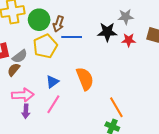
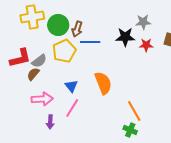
blue triangle: (52, 82) -> (71, 86), turned -32
purple arrow: (26, 111) -> (50, 122), moved

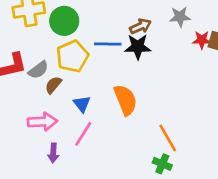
brown arrow: (77, 29) -> (140, 26), moved, turned -133
black star: (125, 37) -> (138, 47), moved
red star: (146, 45) -> (202, 40), moved
brown semicircle: (33, 74) -> (53, 85), moved

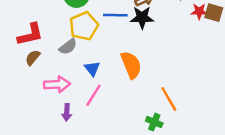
gray semicircle: (38, 70) -> (68, 47), moved
brown semicircle: (53, 85) -> (33, 58), moved
green cross: (162, 164) -> (154, 122), moved

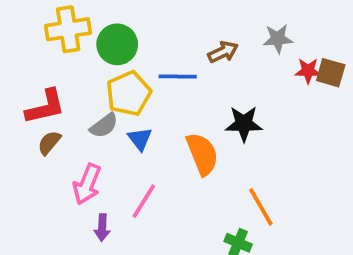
black star: (142, 18) -> (244, 124), moved
blue triangle: (92, 69) -> (140, 139), moved
pink arrow: (57, 84) -> (87, 184), turned 115

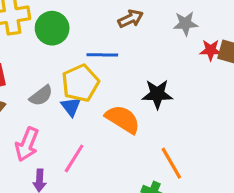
brown arrow: (223, 52) -> (131, 19), moved
yellow pentagon: (129, 93) -> (80, 83), moved
orange semicircle: (202, 154) -> (123, 119), turned -36

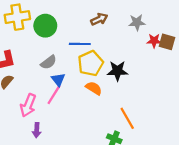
yellow pentagon: (80, 83) -> (91, 63), moved
gray semicircle: (41, 96) -> (49, 62), moved
orange semicircle: (123, 119) -> (94, 88), size x0.7
pink line: (74, 158) -> (54, 95), moved

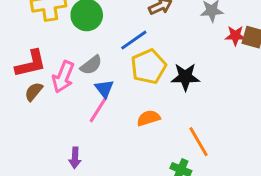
blue line: (80, 44) -> (134, 40), turned -36
orange semicircle: (94, 88) -> (149, 118), moved, turned -49
pink arrow: (28, 105) -> (63, 77), moved

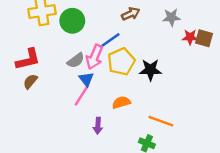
pink arrow: (63, 77) -> (94, 57), moved
orange line: (199, 142) -> (161, 121), turned -40
purple arrow: (75, 158) -> (98, 126), moved

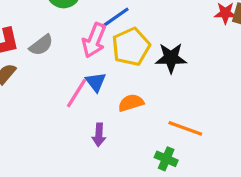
gray semicircle: (76, 60) -> (41, 45), moved
blue triangle: (86, 79) -> (96, 82), moved

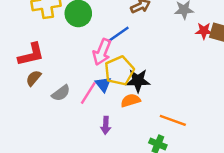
gray semicircle: (41, 45) -> (61, 93), moved
yellow pentagon: (131, 47) -> (119, 71), moved
black star: (171, 58) -> (138, 81), moved

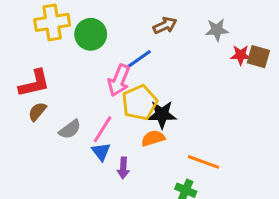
blue triangle: (103, 84) -> (101, 152), moved

